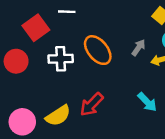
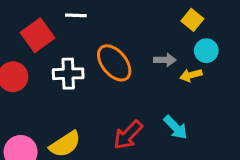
gray arrow: (139, 48) -> (165, 60), turned 56
red arrow: (92, 104) -> (128, 135), moved

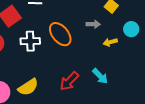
cyan circle: (206, 51) -> (131, 29), moved
gray arrow: (165, 60) -> (93, 24), moved

